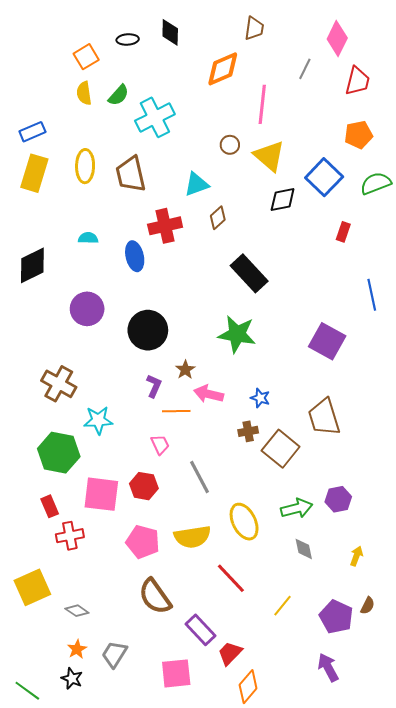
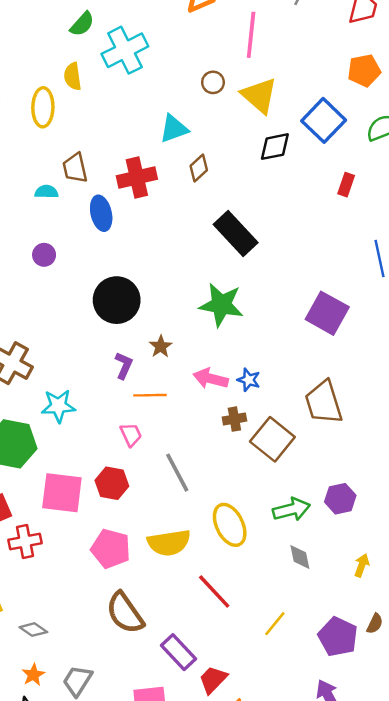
yellow semicircle: (84, 93) -> (73, 76), moved
brown trapezoid: (131, 174) -> (75, 168), moved, size x0.7
purple circle: (87, 309) -> (44, 255), moved, size x0.6
pink arrow: (209, 394) -> (211, 379), moved

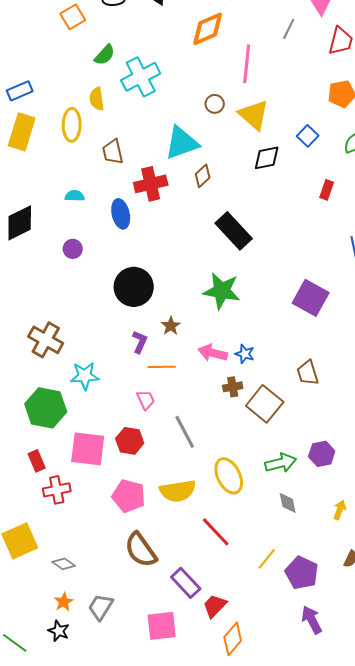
blue square: (324, 120) -> (308, 136), size x0.6
cyan triangle: (174, 129) -> (182, 143), size x1.4
brown trapezoid: (75, 168) -> (113, 152), moved
brown trapezoid: (324, 402) -> (308, 373), size x0.7
purple pentagon: (338, 637) -> (302, 573), moved

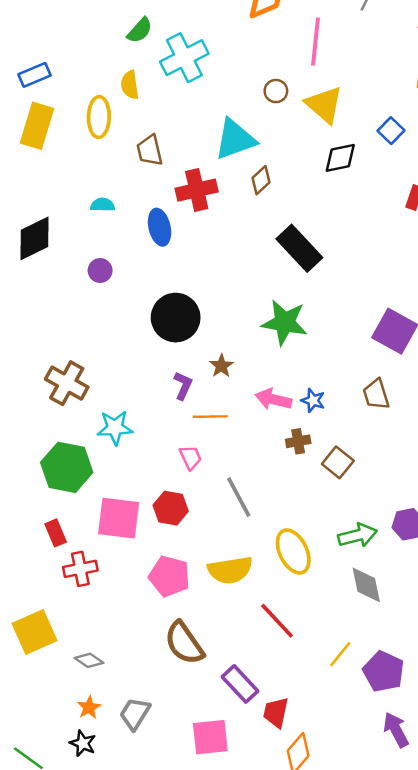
brown trapezoid: (308, 373) -> (376, 394), moved
brown square: (265, 404) -> (338, 462), size x0.7
gray diamond: (288, 503) -> (366, 585), size x1.4
red trapezoid: (215, 606) -> (276, 712), turned -32

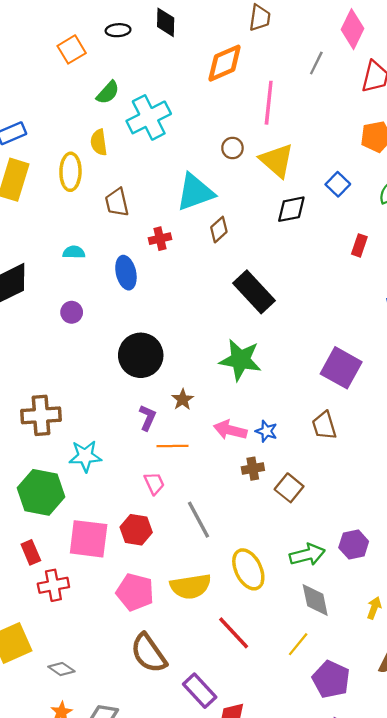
red cross: (197, 190) -> (160, 239), size x0.6
brown cross: (67, 383) -> (41, 415), turned -33
yellow line: (340, 654) -> (298, 644), moved

